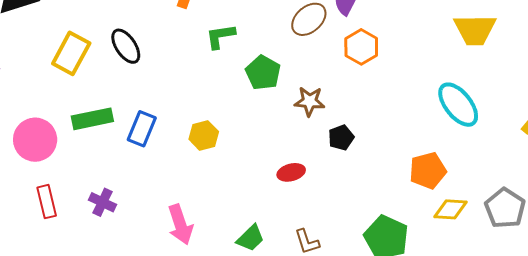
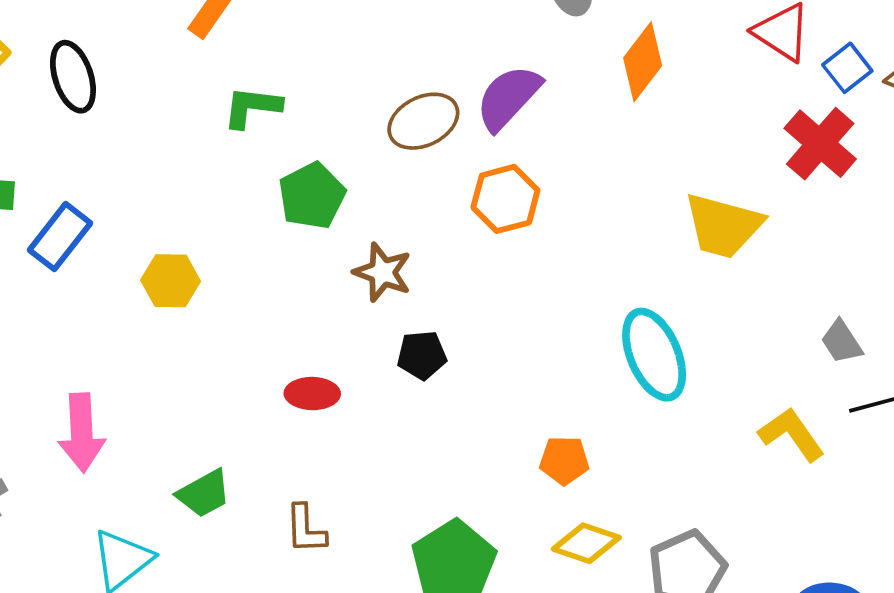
orange pentagon: (428, 171) -> (564, 460), size x0.7

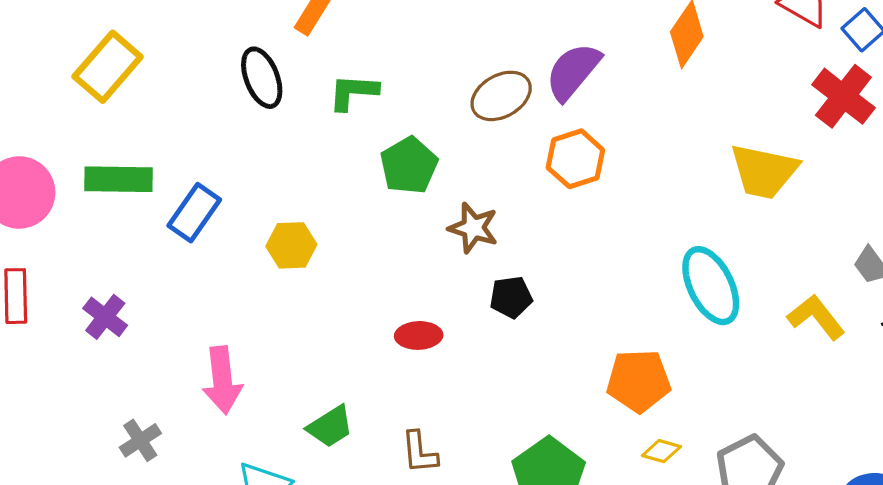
black ellipse: (73, 77) -> (262, 78), moved
yellow L-shape: (792, 434) -> (816, 317), moved
orange pentagon: (564, 460) -> (639, 381), size x1.5
yellow diamond: (586, 543) -> (661, 451), size x0.7

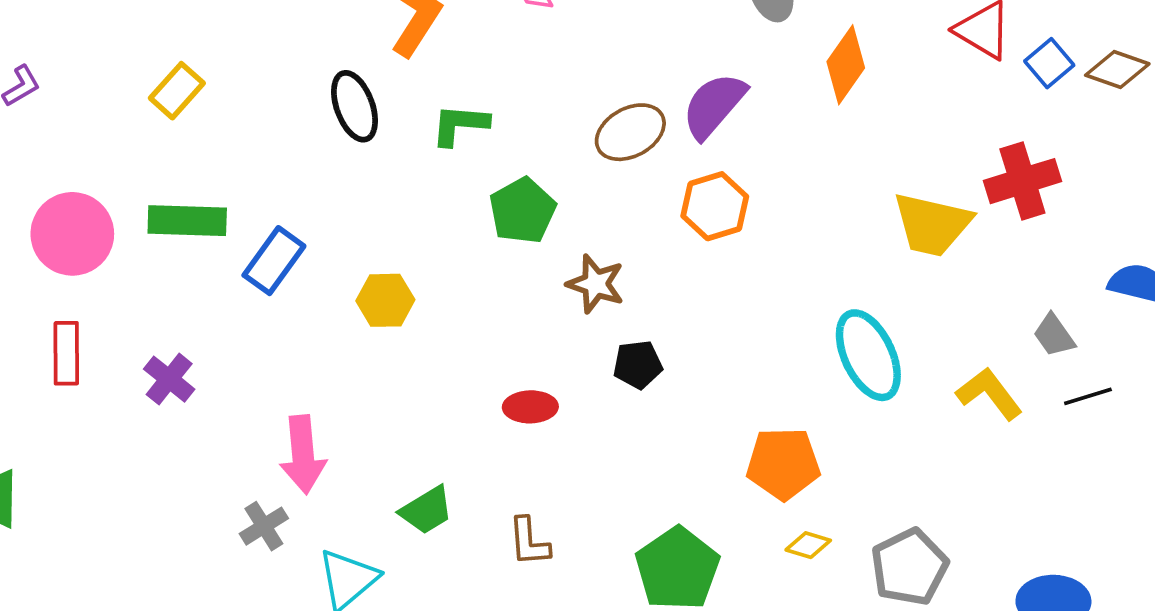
yellow rectangle: (108, 67) -> (177, 91), size x0.7
red cross: (843, 96) -> (1022, 181), moved, turned 34
gray cross: (140, 440) -> (264, 526), moved

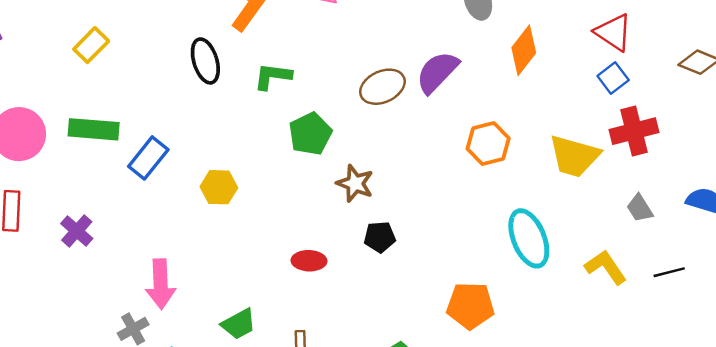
blue square: (1049, 63) -> (613, 78), moved
orange hexagon: (715, 206) -> (488, 144), moved
gray trapezoid: (1054, 335) -> (640, 208), moved

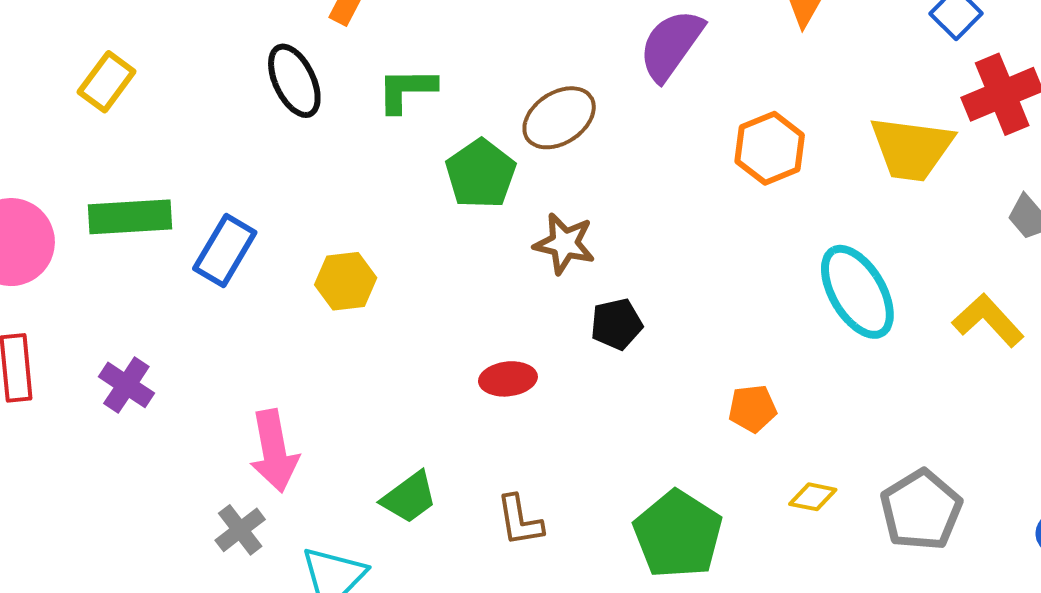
brown ellipse: (382, 87) -> (559, 118), moved
orange pentagon: (470, 306) -> (753, 408), moved, size x0.6

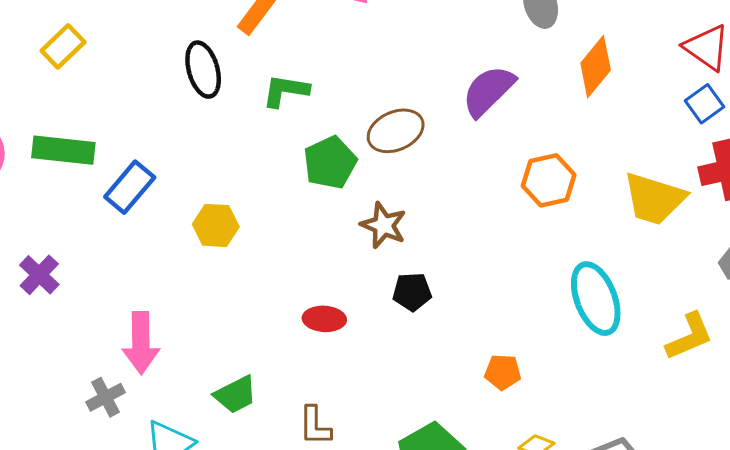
yellow L-shape: (988, 320) -> (689, 336), turned 100

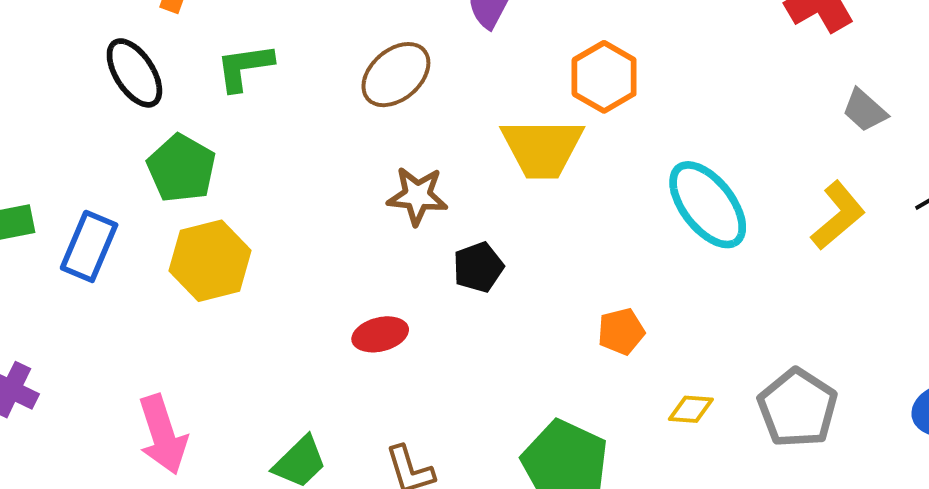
green pentagon: (330, 163) -> (181, 168), moved
yellow trapezoid: (654, 199) -> (542, 148), moved
yellow hexagon: (216, 225) -> (210, 261), size x1.4

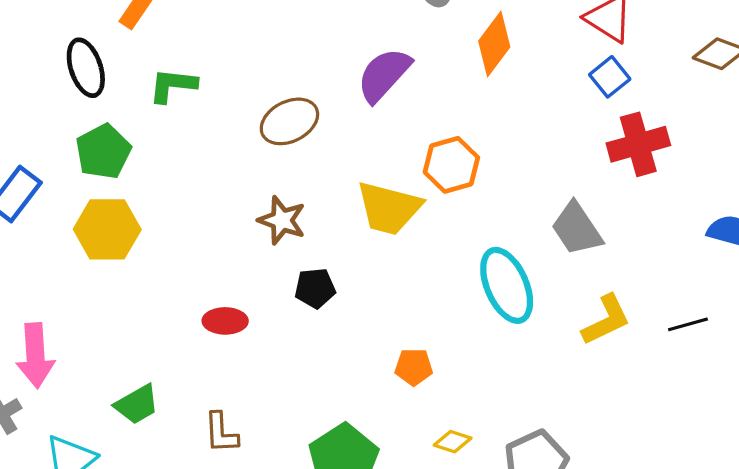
gray trapezoid: (865, 110) -> (577, 229), moved, size x1.5

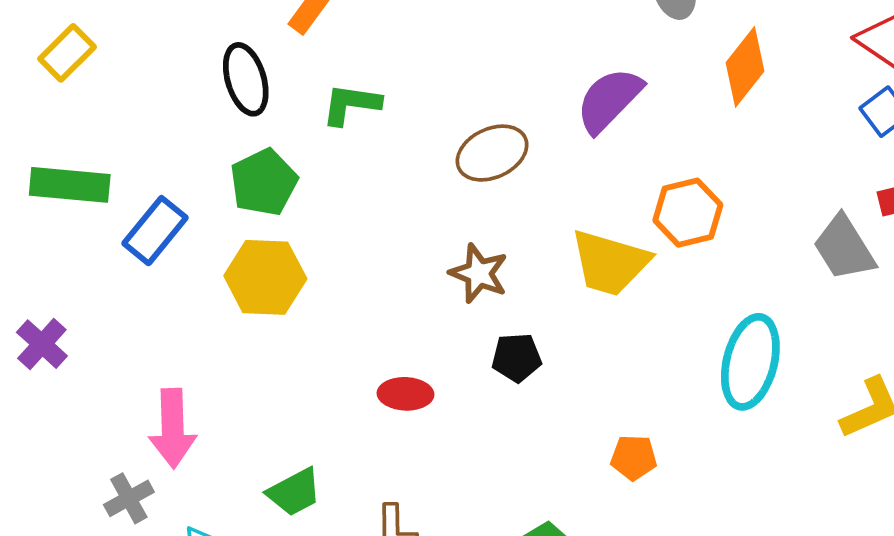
gray trapezoid: (577, 229) -> (844, 248), moved
cyan ellipse: (507, 285) -> (750, 362), turned 36

